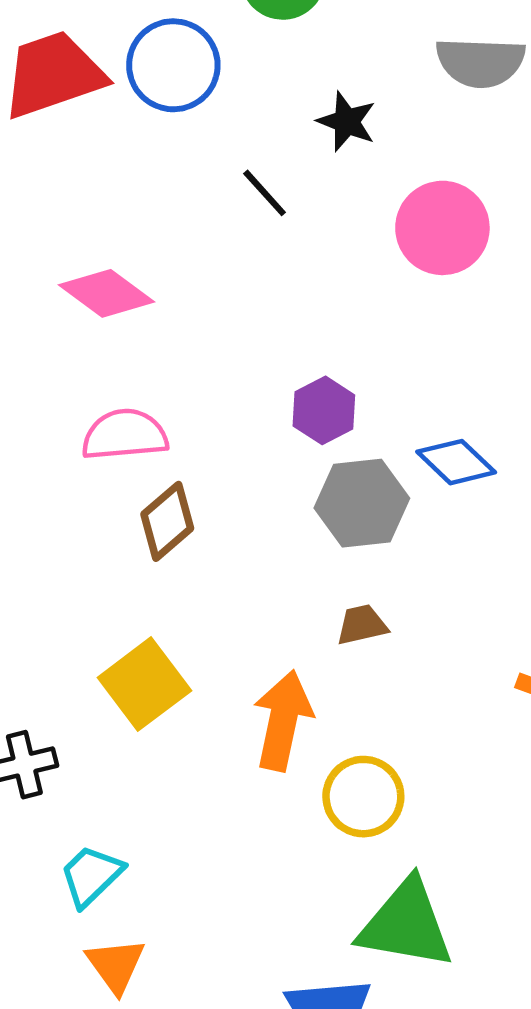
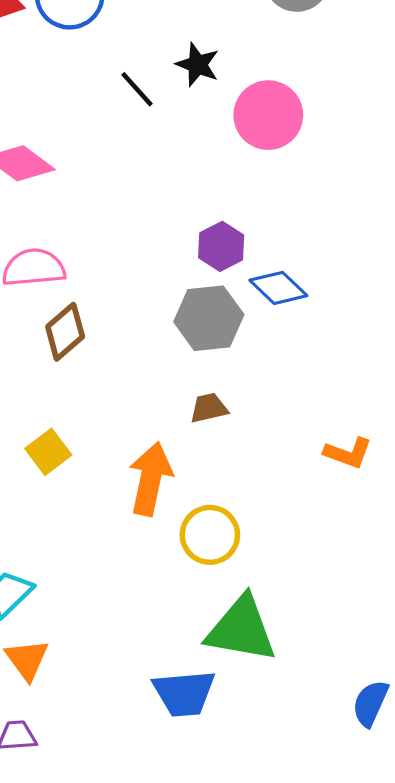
black star: (347, 122) -> (198, 65), moved
purple hexagon: (324, 410) -> (221, 246), moved
yellow square: (144, 684) -> (48, 452), size x0.7

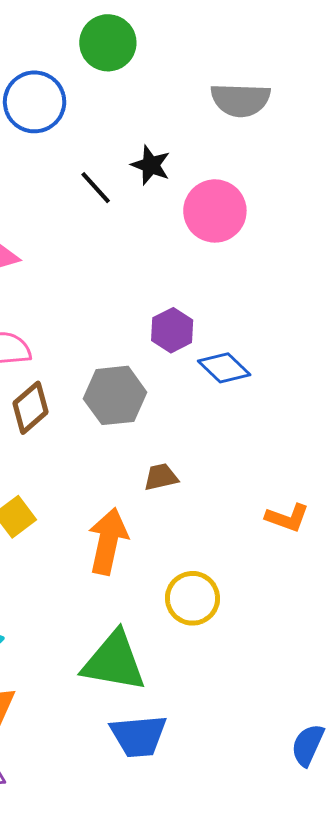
gray hexagon: (209, 318) -> (115, 395), moved
yellow circle: (210, 535) -> (192, 598), moved
green triangle: (241, 629) -> (114, 661), moved

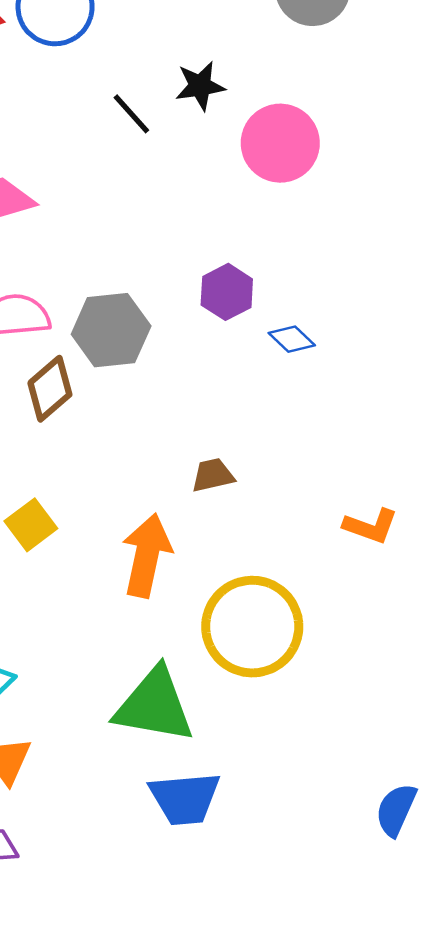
black star: (151, 165) -> (200, 86), turned -30
blue diamond: (224, 368) -> (292, 339), size x0.7
gray hexagon: (115, 395) -> (111, 330), moved
yellow circle: (192, 598) -> (252, 627), size x1.5

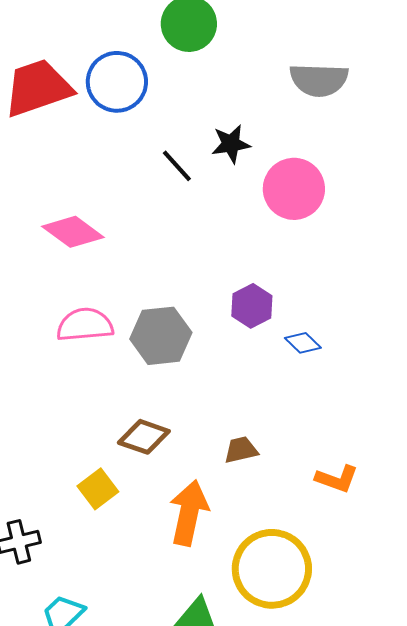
brown diamond: (50, 389) -> (144, 437), moved, turned 60
orange L-shape: (371, 526) -> (337, 479), moved

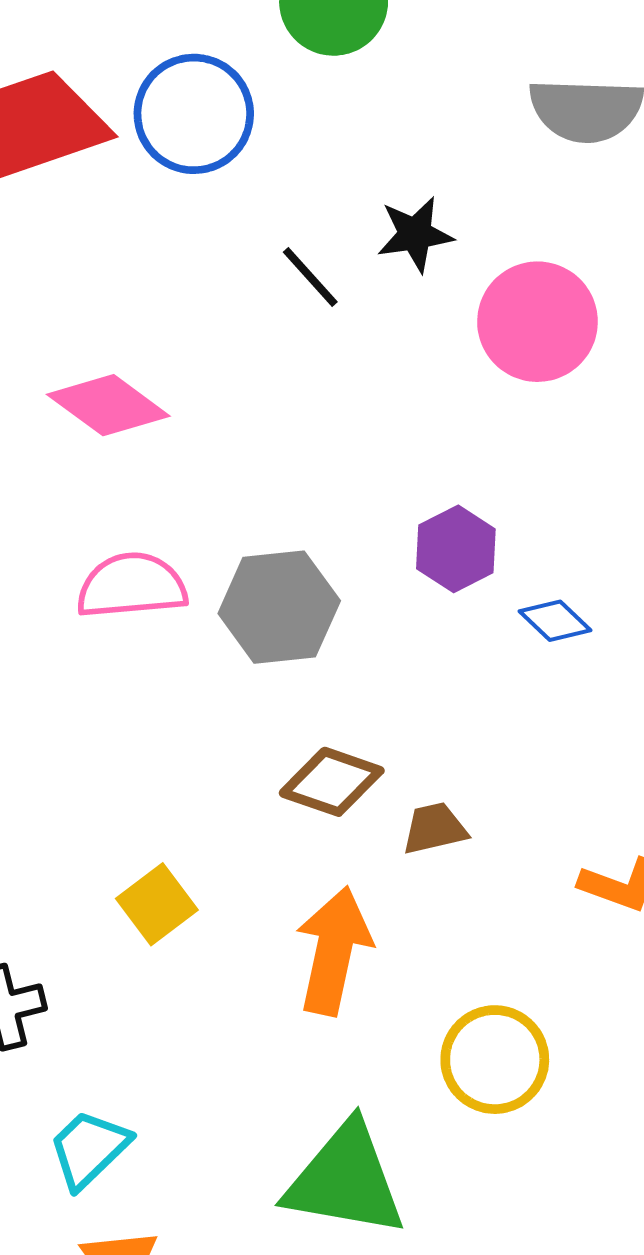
brown diamond: (144, 437) -> (332, 782), moved
yellow circle: (272, 569) -> (495, 1060), size x0.7

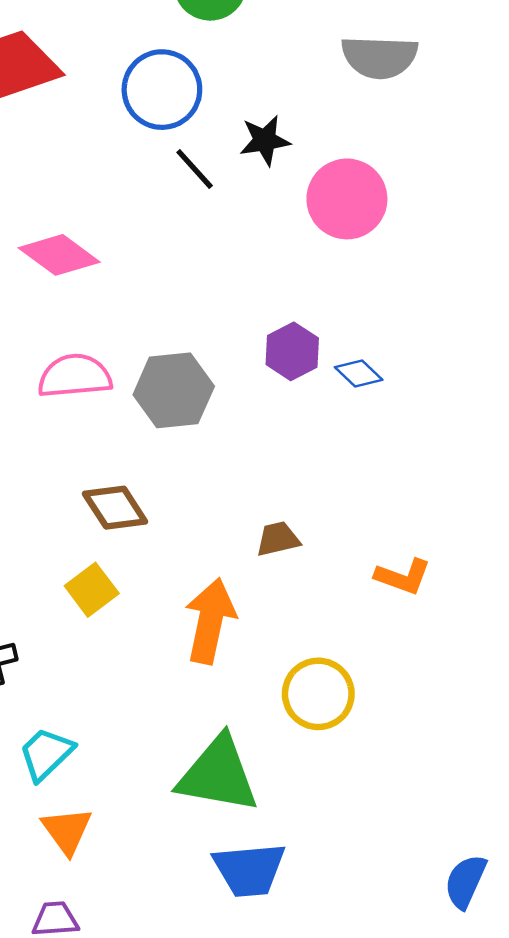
blue circle: (194, 114) -> (162, 90), moved
blue diamond: (555, 621) -> (359, 373), moved
brown diamond: (332, 782) -> (115, 508), moved, turned 38

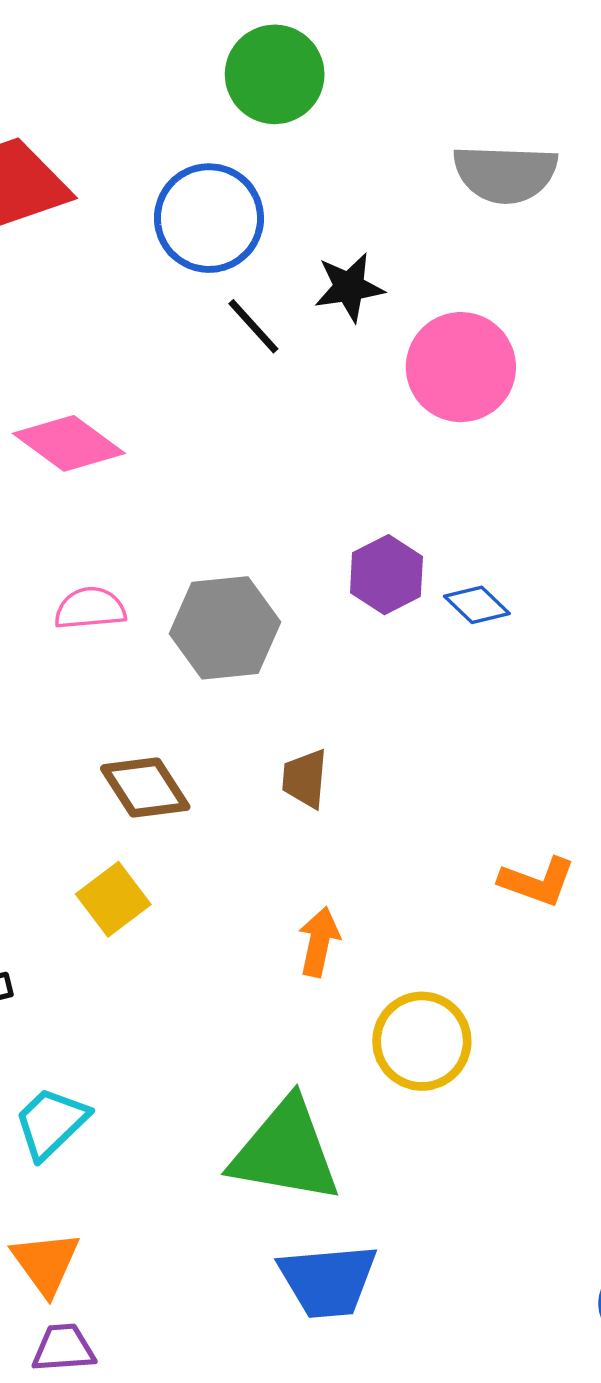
pink semicircle: (75, 376) -> (90, 608), size x0.7
brown trapezoid: (278, 539) -> (305, 779), moved, turned -72
orange arrow: (210, 621) -> (319, 942), moved, size x0.6
orange triangle: (67, 831) -> (46, 1263), moved

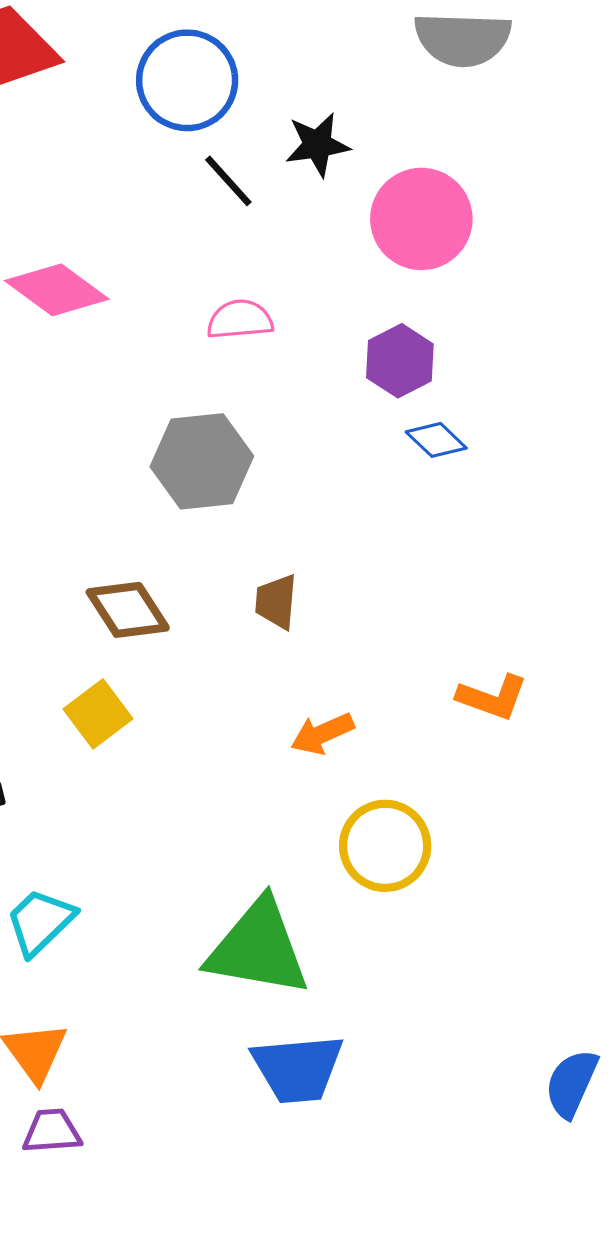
purple hexagon: (386, 575) -> (400, 361), moved
pink semicircle: (90, 608) -> (240, 320), moved
orange arrow: (319, 942) -> (322, 734), moved, turned -126

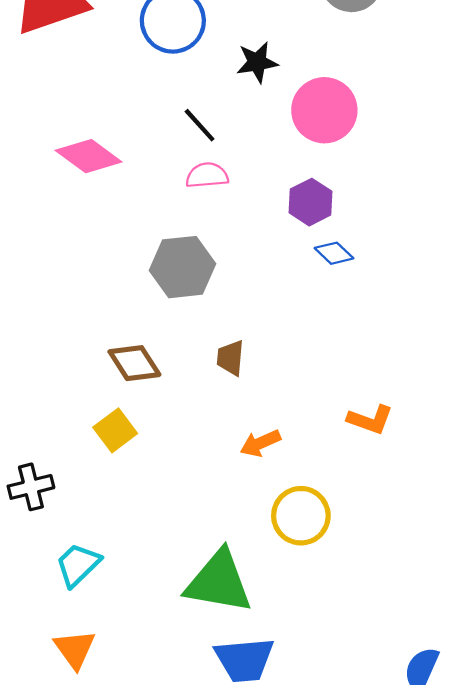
black line: (228, 181) -> (200, 125), moved

